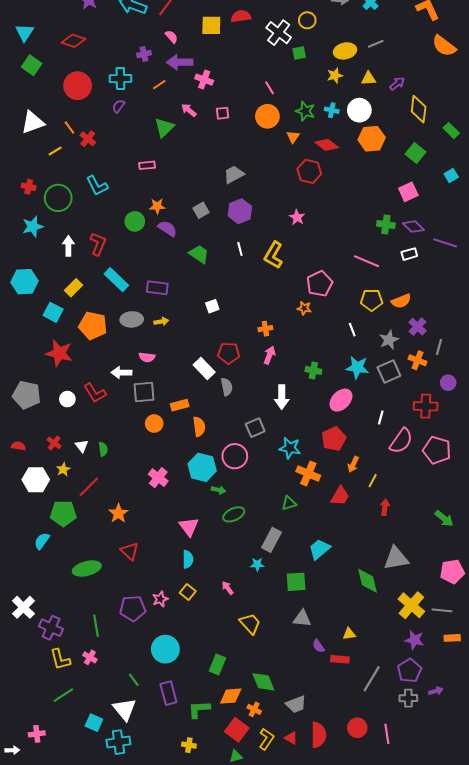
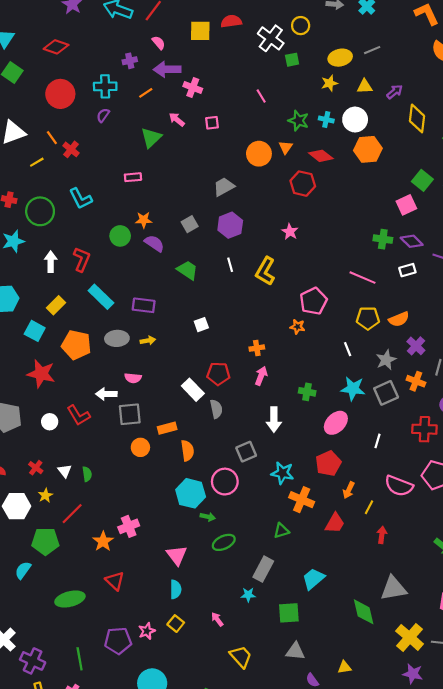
orange circle: (267, 116) -> (259, 154), moved
green square: (415, 153) -> (422, 180), moved
pink semicircle: (401, 441) -> (399, 486), moved, turned 76
pink cross: (158, 478) -> (129, 526), moved, turned 30

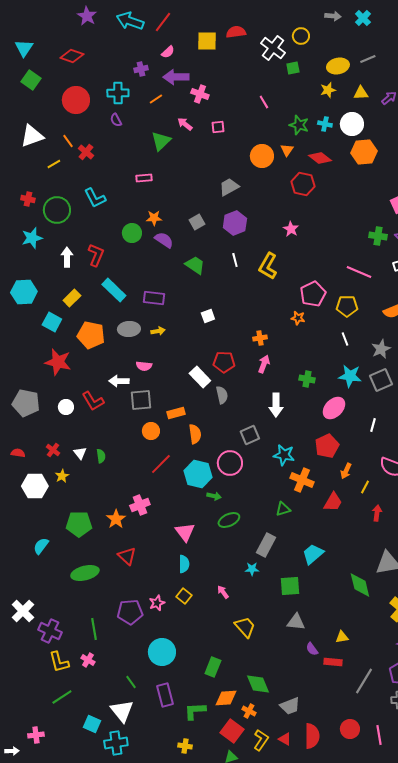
pink semicircle: (159, 43) -> (168, 52), turned 88
purple semicircle: (103, 115) -> (116, 120), turned -64
yellow pentagon: (368, 318) -> (347, 306), moved
red line: (72, 514) -> (161, 464), moved
green pentagon: (45, 541) -> (79, 524), moved

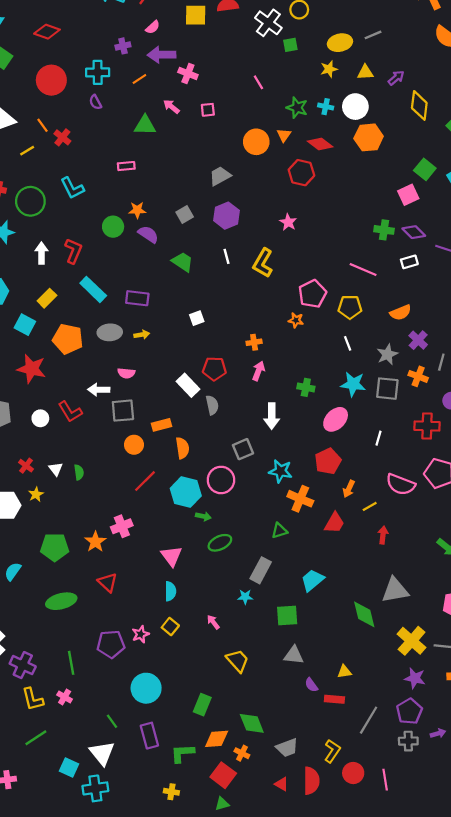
green triangle: (161, 141) -> (145, 125), turned 45
gray square: (381, 380) -> (387, 389), turned 30
yellow line: (365, 487) -> (370, 506), turned 32
yellow L-shape: (261, 740) -> (332, 751), moved

